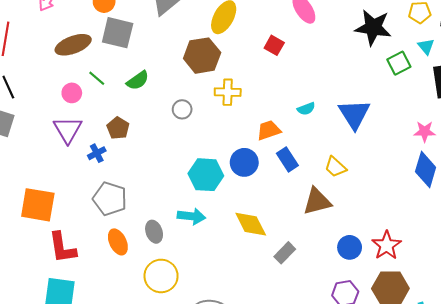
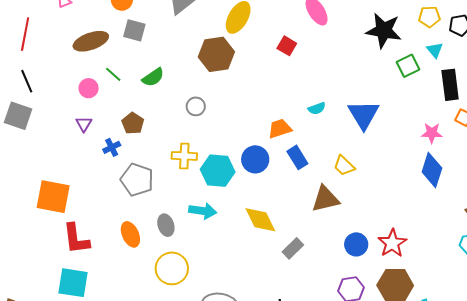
gray square: (118, 33) -> (134, 30), size x0.7
yellow cross: (228, 92) -> (184, 156), moved
purple triangle: (68, 130) -> (84, 124), size x0.6
gray pentagon: (110, 199) -> (137, 180), moved

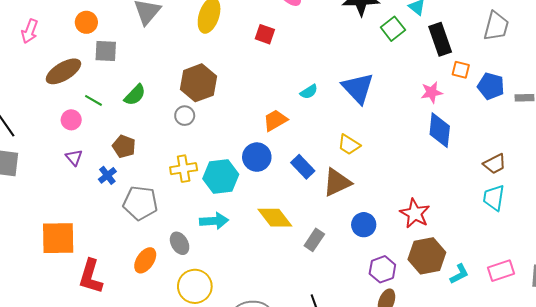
brown hexagon: (216, 54) -> (199, 83), moved
blue rectangle: (297, 157) -> (303, 167), moved
orange ellipse: (130, 234) -> (145, 260), turned 70
red L-shape: (76, 239) -> (91, 276), turned 36
blue circle: (356, 244) -> (364, 225), moved

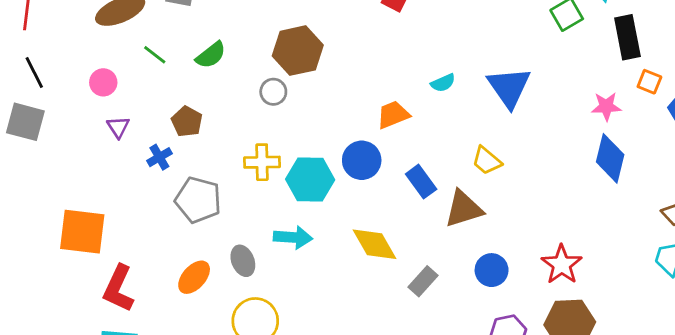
pink circle: (71, 120) -> (103, 82), moved

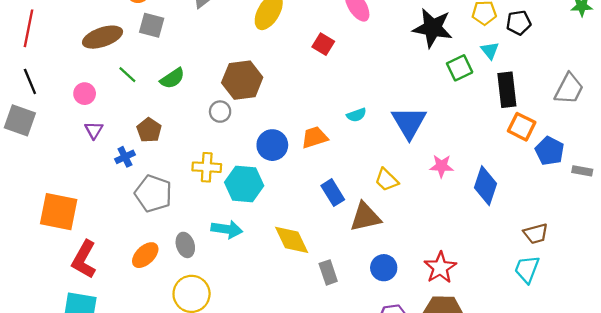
orange square: (649, 82) -> (522, 127), size x1.4
pink star: (606, 106) -> (442, 166), moved
blue circle: (362, 160) -> (272, 145), moved
gray rectangle: (423, 281) -> (328, 272), turned -65

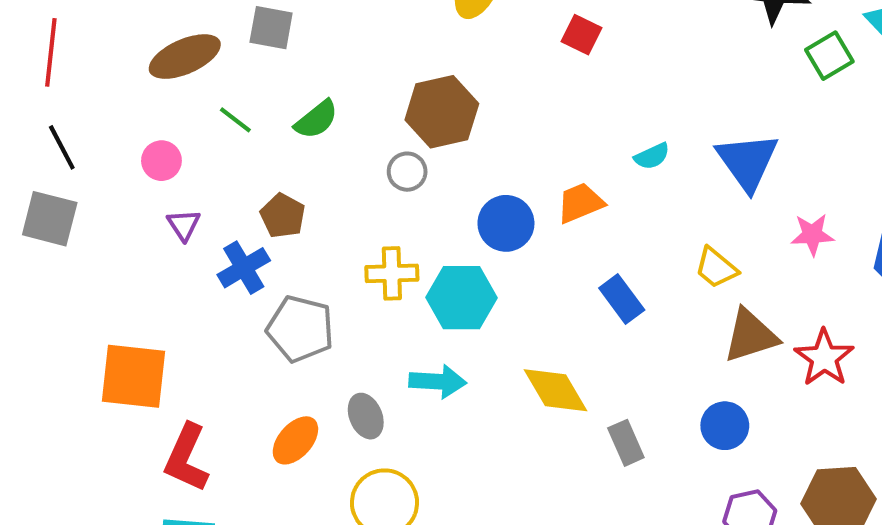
blue cross: (125, 157) -> (244, 268), size x1.4
brown triangle: (365, 217) -> (751, 336), moved
red star: (440, 268) -> (824, 358), moved

